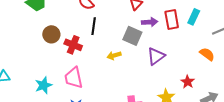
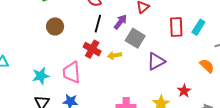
purple arrow: (150, 22) -> (120, 22), moved, turned -56
red cross: (73, 45) -> (92, 49), moved

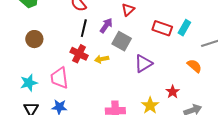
brown circle: (55, 26) -> (34, 39), moved
red rectangle: (176, 27) -> (162, 28), turned -66

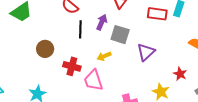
brown circle: (34, 39) -> (45, 49), moved
red cross: (79, 54) -> (72, 66), moved
pink trapezoid: (59, 78) -> (93, 80), moved

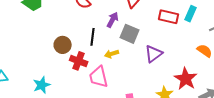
black line: (80, 29) -> (93, 37), moved
brown circle: (45, 49) -> (63, 45), moved
red star: (180, 74) -> (186, 79), size x1.6

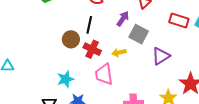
black line: (93, 37) -> (89, 25), moved
red cross: (79, 61) -> (92, 49), moved
cyan star: (42, 85) -> (65, 79), moved

